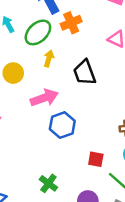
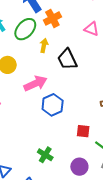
yellow arrow: (49, 59) -> (44, 45), moved

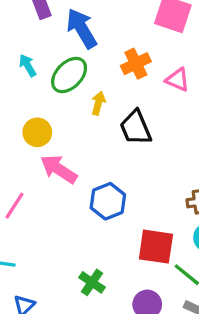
orange cross: (52, 19) -> (136, 64), moved
pink arrow: (35, 83) -> (59, 169), moved, turned -125
red square: (83, 131) -> (156, 247), size x1.6

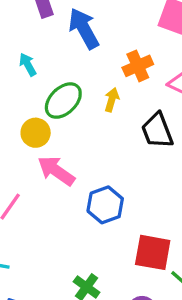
green ellipse: (69, 75) -> (63, 101), moved
yellow arrow: (98, 103) -> (112, 100), moved
black trapezoid: (136, 128) -> (157, 131), moved

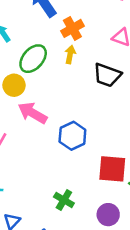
orange cross: (138, 66) -> (72, 28), moved
black trapezoid: (157, 131) -> (107, 75), turned -44

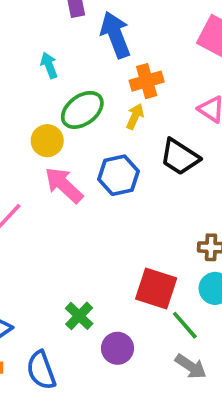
blue hexagon: (72, 136) -> (119, 175), moved
purple circle: (108, 215) -> (118, 348), moved

